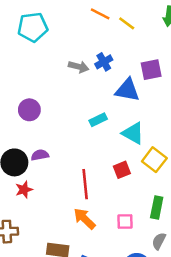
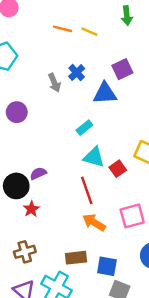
gray arrow: (79, 67) -> (54, 83), turned 66
purple circle: (29, 110) -> (17, 112), moved
cyan triangle: (133, 133) -> (94, 157), moved
pink square: (125, 221) -> (132, 216), size x1.5

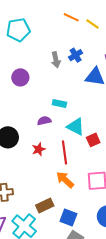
cyan rectangle: (84, 128) -> (59, 103), moved, turned 40
purple semicircle: (38, 173) -> (44, 121), moved
red star: (31, 209) -> (39, 149), moved
brown rectangle: (76, 258) -> (45, 205), turned -30

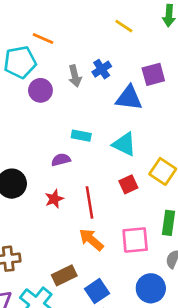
orange line: (71, 17) -> (43, 38), moved
cyan pentagon: (18, 30) -> (20, 62), moved
purple circle: (20, 77) -> (40, 90), moved
cyan triangle: (76, 127) -> (124, 144), moved
blue square: (68, 217) -> (97, 291), turned 36

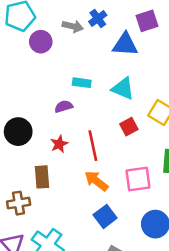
gray arrow: (75, 76) -> (73, 26), turned -60
brown rectangle: (64, 275) -> (42, 177), moved, turned -65
blue square: (97, 291) -> (105, 216), moved

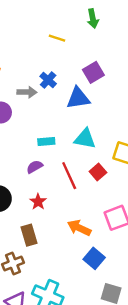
red line: (93, 146) -> (69, 176), moved

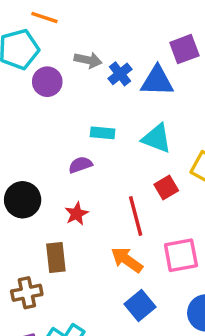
blue cross: (48, 80) -> (120, 74), moved
red line: (69, 176) -> (136, 216), moved

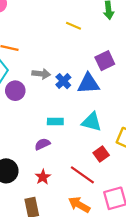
red line: (136, 216) -> (82, 175), turned -35

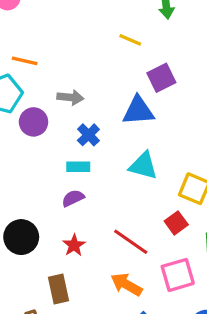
yellow line: (74, 26) -> (130, 40), moved
blue cross: (63, 81) -> (88, 135), moved
cyan rectangle: (55, 121) -> (78, 167), moved
red square: (101, 154) -> (176, 223), moved

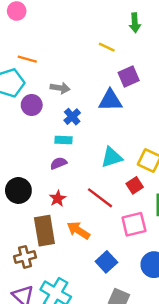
cyan triangle: (143, 166) -> (112, 157), moved, turned -35
orange arrow: (126, 284) -> (78, 230), moved
brown rectangle: (58, 289) -> (44, 231), size x1.4

